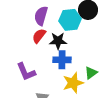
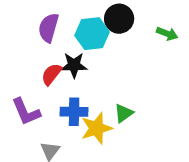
red semicircle: (39, 36) -> (51, 74), moved
blue cross: (62, 60) -> (74, 112), moved

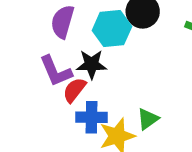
red semicircle: (51, 74) -> (74, 90), moved
purple L-shape: (26, 112) -> (56, 71), moved

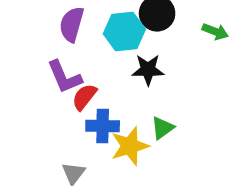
black star: (91, 64) -> (148, 70), moved

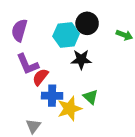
purple semicircle: (72, 24) -> (19, 30), moved
green triangle: (163, 128) -> (91, 97), turned -42

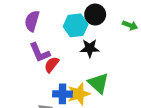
blue cross: (52, 96) -> (62, 94), moved
green triangle: (91, 97) -> (98, 83), size x1.5

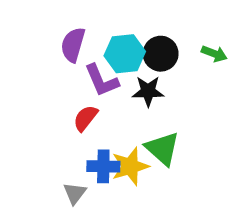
black circle: (95, 14) -> (161, 54), moved
purple semicircle: (32, 21) -> (73, 45), moved
purple L-shape: (40, 53) -> (102, 80), moved

